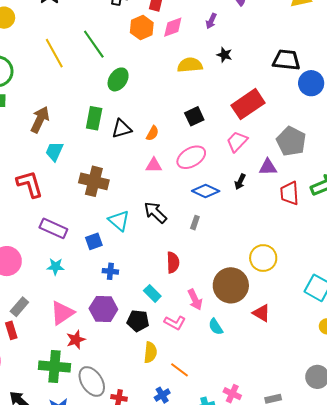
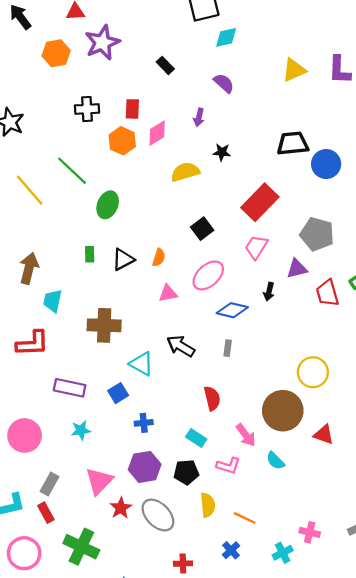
green rectangle: (94, 118) -> (90, 254), size x0.6
red L-shape: (30, 184) -> (32, 343), turned 116
green cross: (54, 367) -> (81, 547), moved, turned 32
gray ellipse: (92, 381) -> (158, 515), moved

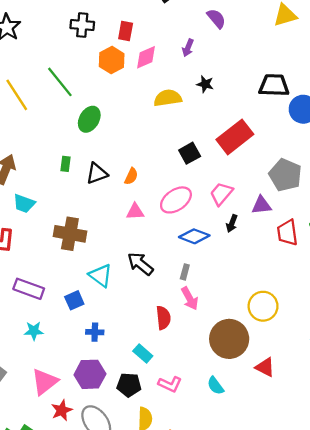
black square: (202, 229) -> (190, 153), moved
pink trapezoid: (256, 247) -> (221, 194), moved
cyan trapezoid: (53, 301) -> (24, 203), turned -90
pink arrow: (246, 435) -> (190, 298), moved

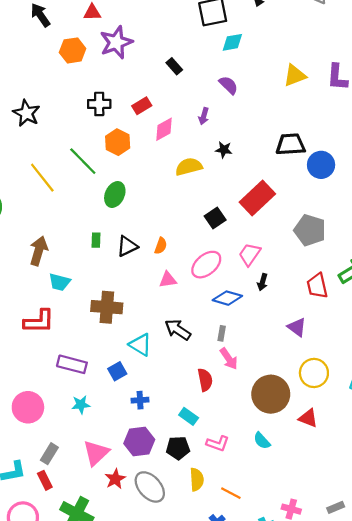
red rectangle: (126, 31) -> (142, 106), turned 54
orange hexagon: (112, 60) -> (118, 142), moved
purple triangle: (261, 205) -> (297, 327), moved, turned 48
yellow circle: (263, 306) -> (314, 373), moved

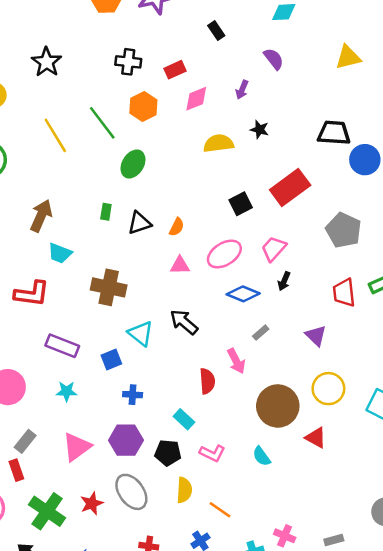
gray rectangle: (222, 333) -> (261, 333), moved, turned 32
red star: (115, 479) -> (92, 503), moved

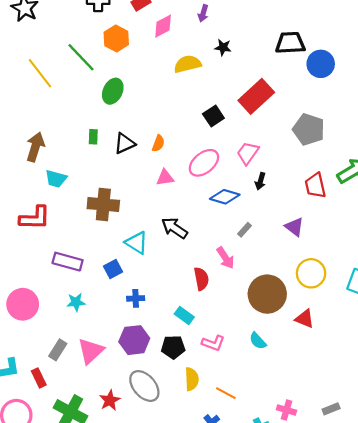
gray rectangle: (25, 441) -> (58, 350), moved

